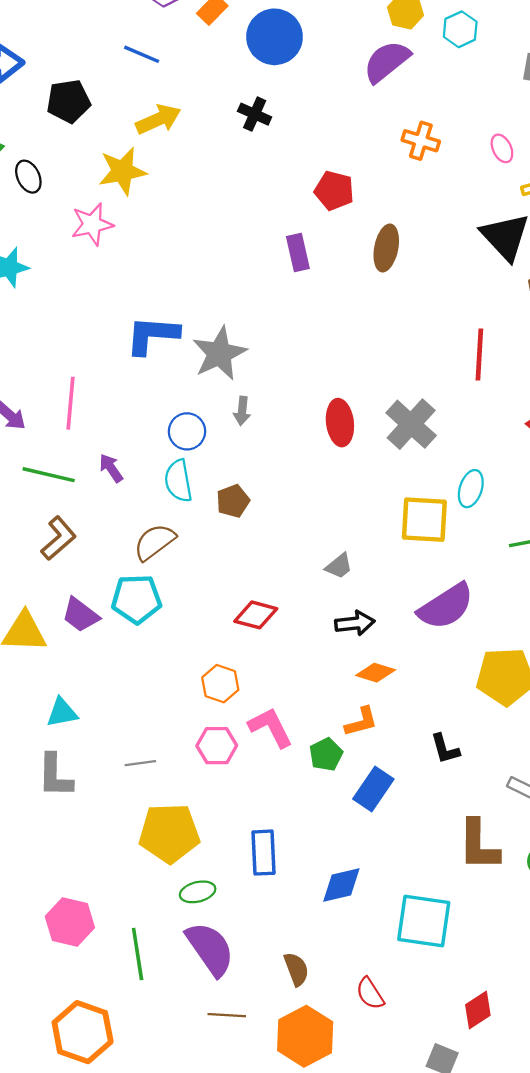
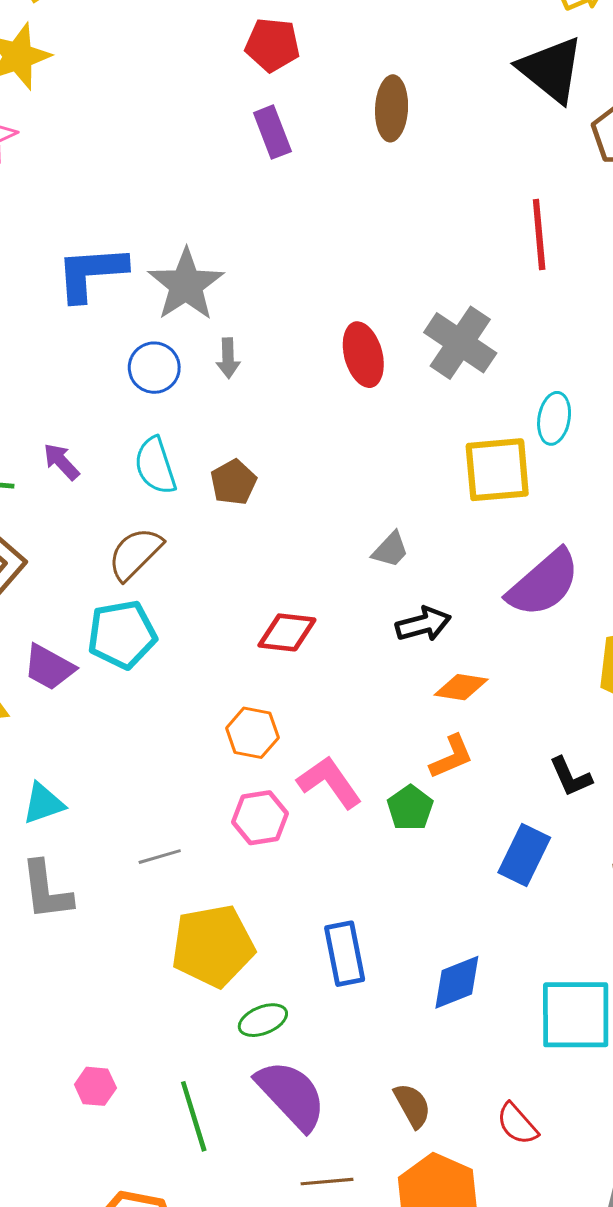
red pentagon: (334, 191) -> (272, 45), moved
blue circle: (187, 431) -> (154, 368), moved
blue rectangle: (373, 789) -> (524, 855), moved
pink hexagon: (70, 922) -> (95, 1086), size x0.6

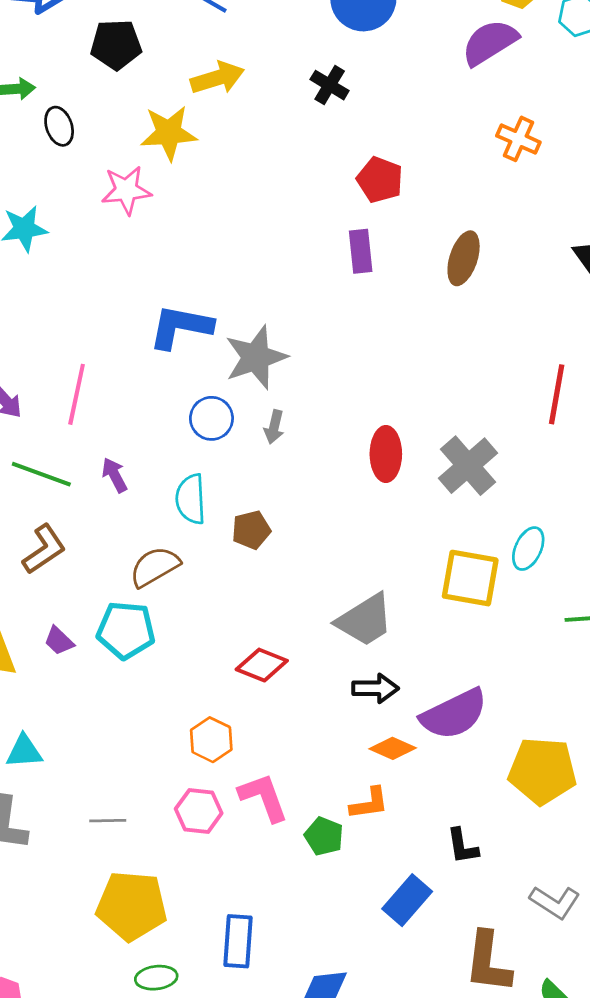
gray trapezoid: (390, 550) -> (365, 620), size x1.8
purple semicircle: (544, 583) -> (454, 714), moved
purple trapezoid: (49, 667) -> (59, 641), size x0.7
green pentagon: (410, 808) -> (324, 836), turned -30

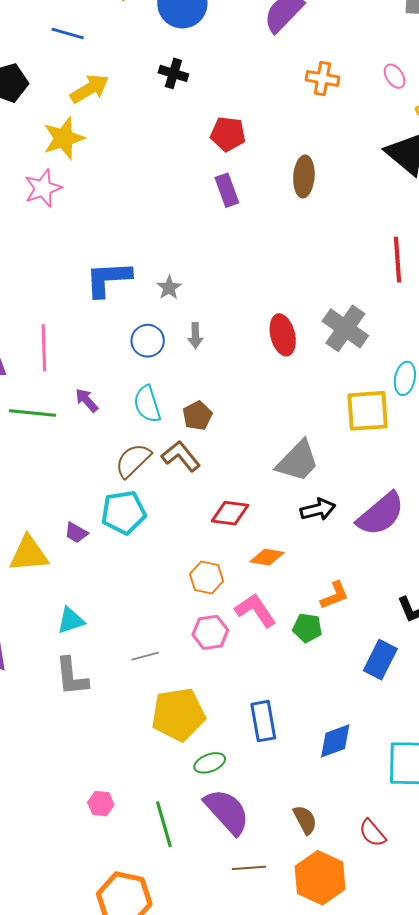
gray star: (256, 357) -> (169, 288), size x0.5
brown L-shape: (44, 549) -> (181, 456), moved, turned -81
orange diamond: (393, 748) -> (267, 557), moved

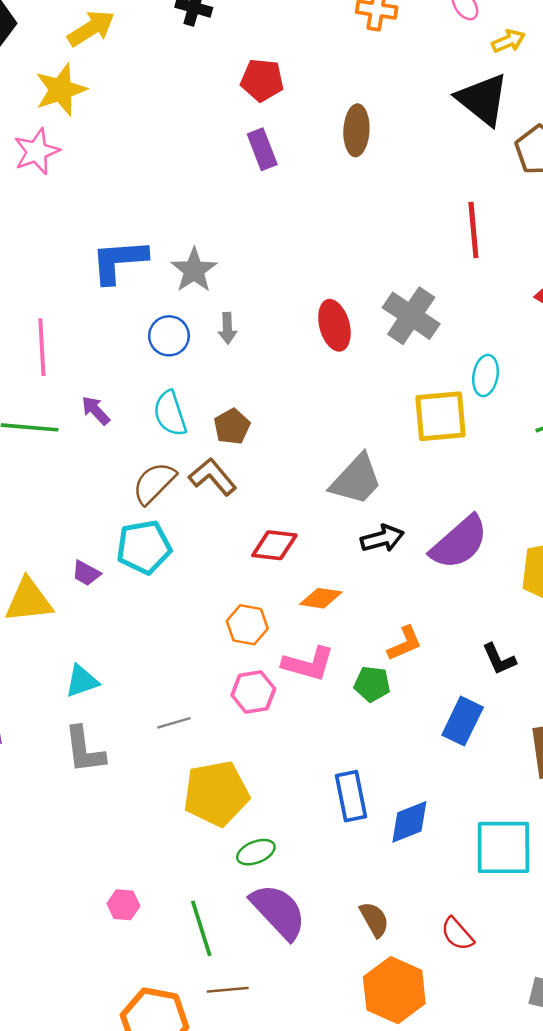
gray star: (169, 288) -> (194, 270), size x1.5
pink L-shape: (256, 610) -> (308, 664), turned 141
blue rectangle: (263, 721) -> (351, 796), moved
brown line: (249, 868) -> (228, 990), moved

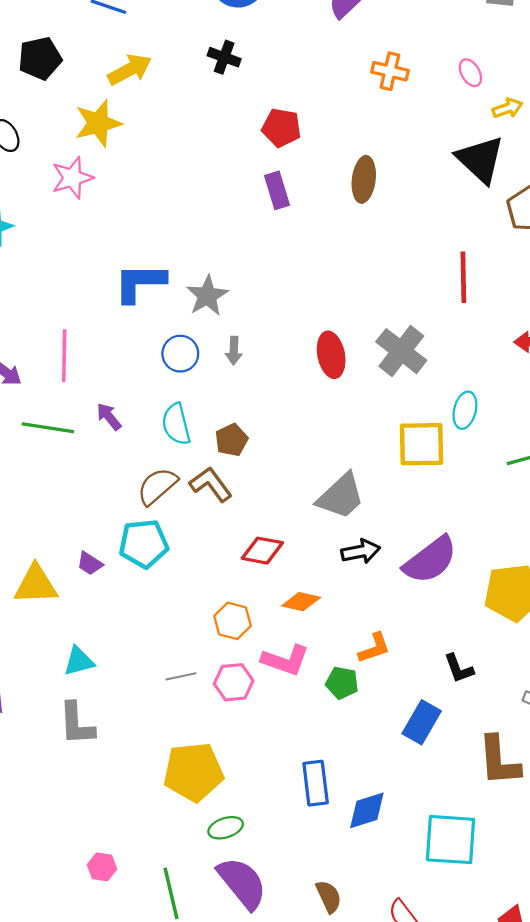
gray line: (174, 723) -> (181, 676), moved

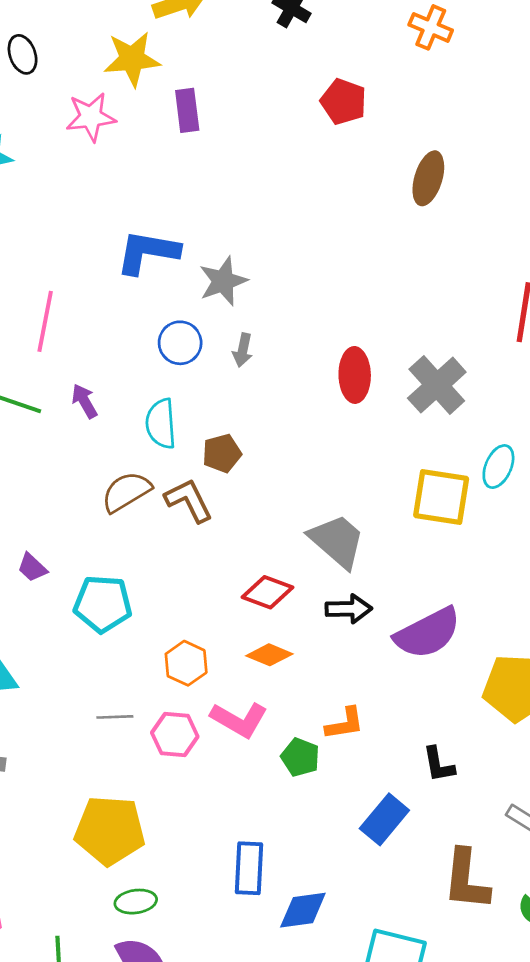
orange cross: (390, 71) -> (431, 27), moved
purple rectangle: (277, 190) -> (187, 110), moved
gray trapezoid: (341, 496) -> (337, 541), turned -106
cyan pentagon: (144, 544) -> (103, 604), moved
red diamond: (262, 551) -> (267, 592), moved

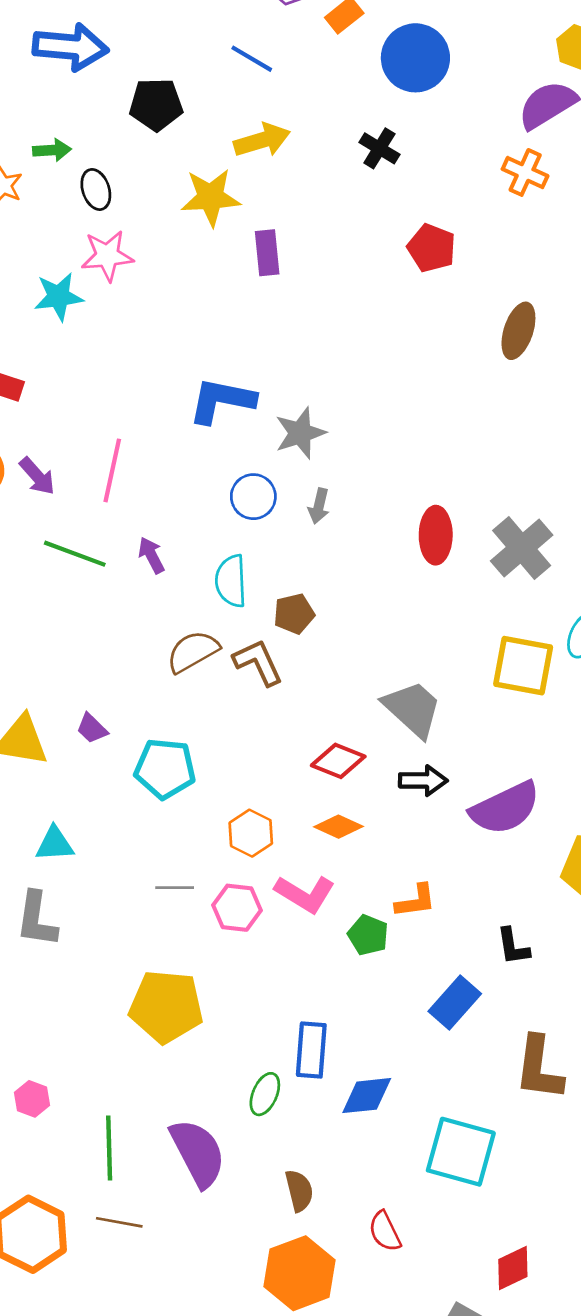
pink star: (91, 117) -> (107, 256), moved
green ellipse: (136, 902) -> (265, 1094), moved, turned -60

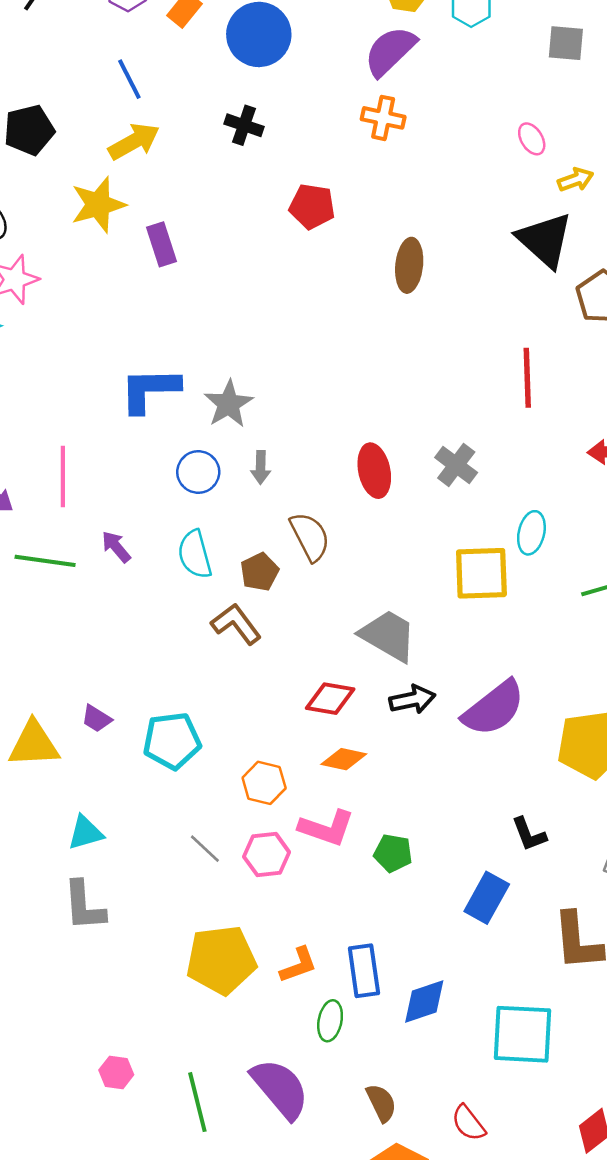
blue line: (252, 59) -> (129, 79), moved, turned 45
gray cross: (522, 548) -> (456, 465), size x0.7
brown semicircle: (193, 652) -> (310, 537), moved, turned 105
gray line: (175, 888) -> (205, 849), turned 56
orange L-shape: (416, 901) -> (298, 965), moved

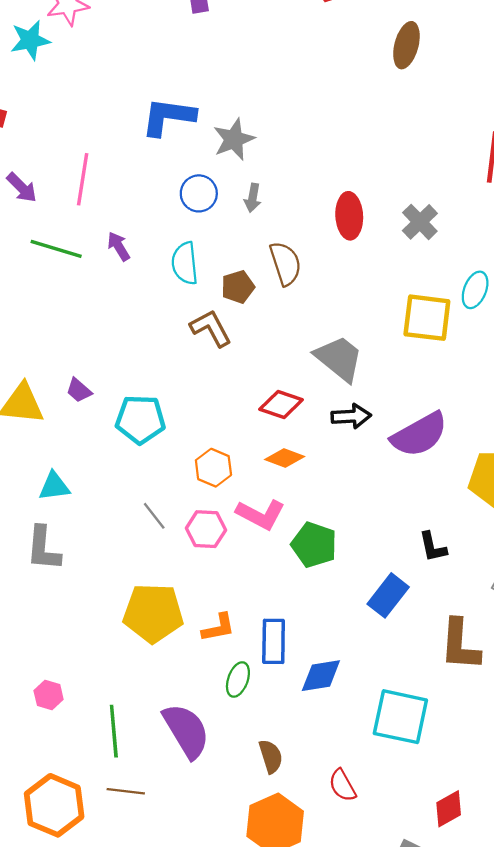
green pentagon: (393, 853) -> (314, 545), size x1.4

